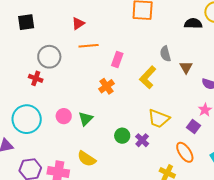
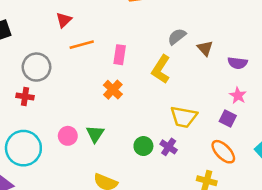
gray semicircle: (165, 54) -> (177, 37), turned 77

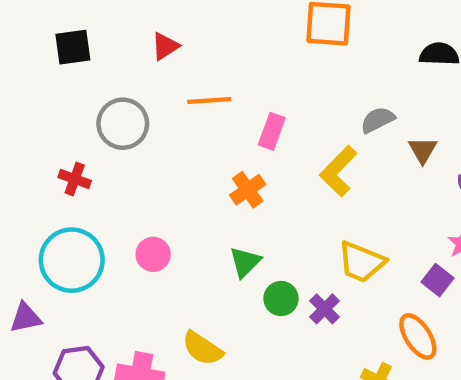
red triangle: (64, 20) -> (165, 46), moved
red cross: (25, 96) -> (75, 179), moved
green triangle: (95, 134) -> (245, 262), moved

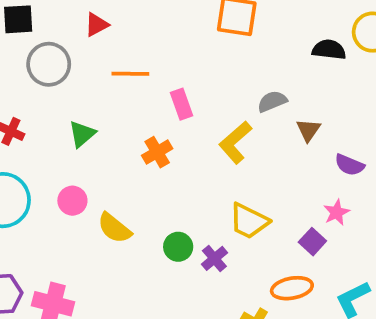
gray circle: (123, 124) -> (49, 64), moved
pink rectangle: (272, 131) -> (181, 104), turned -44
green triangle: (245, 262) -> (82, 134), moved
orange ellipse: (418, 336) -> (292, 288), turned -72
yellow semicircle: (202, 348) -> (114, 228), moved

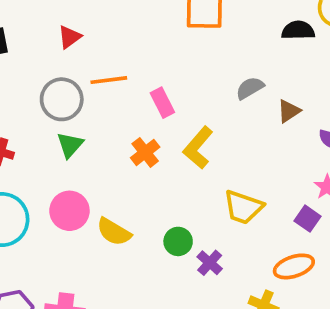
gray circle: (49, 64) -> (62, 99), moved
brown triangle: (308, 130) -> (289, 111), turned 30
yellow L-shape: (235, 142) -> (198, 148), moved
pink circle: (72, 201) -> (69, 211), size x1.4
purple cross: (214, 258) -> (210, 263), moved

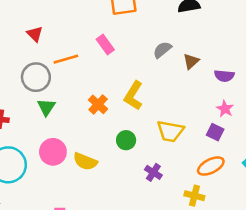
red triangle: (70, 37) -> (35, 34), turned -30
pink rectangle: (162, 103) -> (105, 45), moved
green circle: (178, 241) -> (126, 140), moved

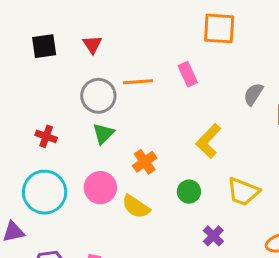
red triangle: (35, 34) -> (92, 44), moved
gray semicircle: (162, 50) -> (253, 94), turned -30
orange cross: (98, 104) -> (145, 162), moved

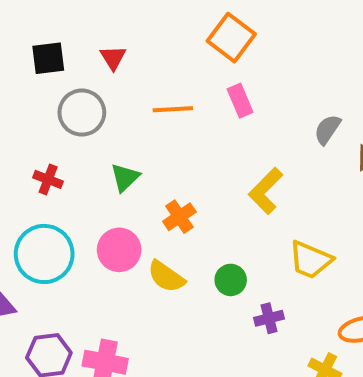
orange square: (219, 28) -> (231, 38), moved, turned 32
gray circle: (98, 96) -> (82, 113), moved
green circle: (189, 192) -> (231, 280), moved
purple cross: (213, 236) -> (269, 318), turned 30

